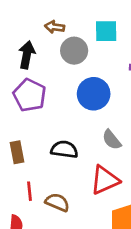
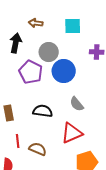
gray circle: (74, 51) -> (49, 52), moved
purple pentagon: (30, 95) -> (31, 72), moved

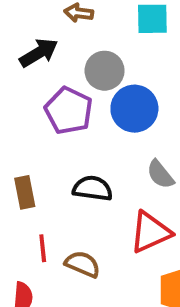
black arrow: (16, 43) -> (39, 53), turned 48

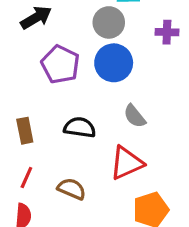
gray circle: (105, 71) -> (109, 22), moved
red line: (43, 248) -> (26, 178), moved, turned 30

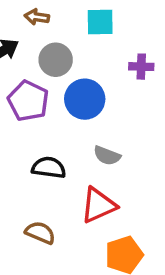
gray circle: (109, 22) -> (56, 60), moved
gray semicircle: (135, 116) -> (107, 156), turned -30

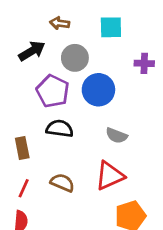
black semicircle: (49, 168) -> (60, 129), moved
brown semicircle: (40, 233) -> (62, 183), moved

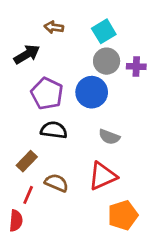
cyan square: (111, 27) -> (104, 31), turned -30
gray circle: (75, 58) -> (107, 61), moved
brown rectangle: (22, 148) -> (27, 161), moved, turned 55
red line: (24, 188) -> (28, 195), moved

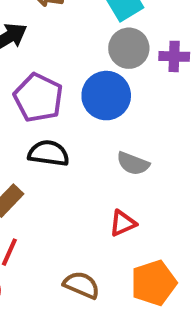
red triangle: (102, 176) -> (123, 223), size x0.6
brown semicircle: (57, 183) -> (82, 285), moved

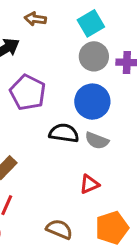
blue circle: (106, 96) -> (92, 102), moved
black semicircle: (49, 153) -> (64, 133), moved

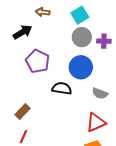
gray semicircle: (97, 141) -> (100, 93), moved
red triangle: (89, 184) -> (96, 123), moved, size x1.5

